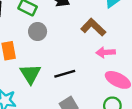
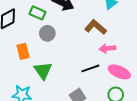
black line: (65, 74) -> (90, 68), moved

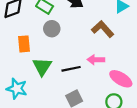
pink arrow: (107, 48) -> (96, 60), moved
black line: (90, 68) -> (71, 69), moved

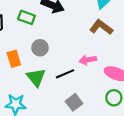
gray circle: (52, 29) -> (40, 48), moved
brown L-shape: (103, 29) -> (101, 27), moved

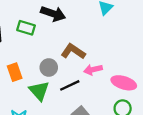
brown L-shape: (101, 27) -> (73, 51), moved
gray circle: (40, 48) -> (49, 67), moved

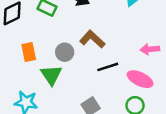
pink arrow: (93, 70) -> (150, 49), moved
black line: (70, 85) -> (108, 67), moved

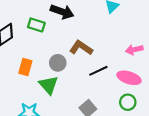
orange rectangle: (29, 52) -> (25, 67), turned 35

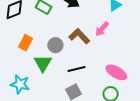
pink arrow: (134, 50) -> (102, 29), moved, turned -49
black line: (98, 71) -> (76, 69), moved

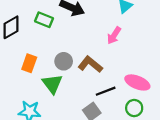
brown L-shape: (79, 36) -> (90, 64), moved
black line: (76, 69) -> (106, 91), moved

